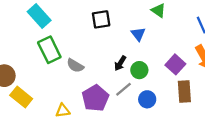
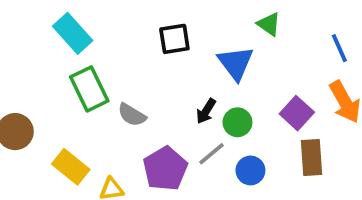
blue triangle: (138, 34) -> (236, 63), size x1.5
yellow rectangle: (21, 97) -> (71, 167), moved

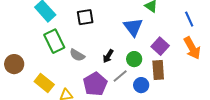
black square: (174, 39) -> (85, 17), moved
black arrow: (206, 111) -> (108, 56), moved
purple square: (297, 113) -> (160, 46), moved
brown rectangle: (312, 157) -> (158, 70), moved

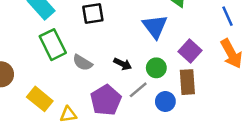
black arrow: (108, 56) -> (123, 64), turned -96

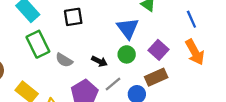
green circle: (156, 68) -> (127, 54), moved
brown rectangle: (187, 82) -> (156, 77), turned 70

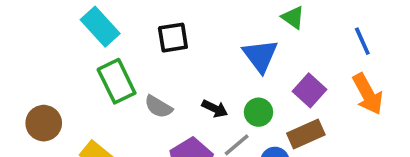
green circle: (127, 54) -> (259, 112), moved

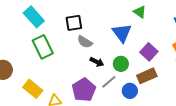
gray semicircle: (158, 107) -> (85, 42), moved

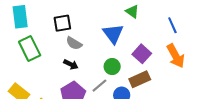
cyan rectangle: (34, 17) -> (20, 17), turned 35
black arrow: (97, 62) -> (71, 64), moved

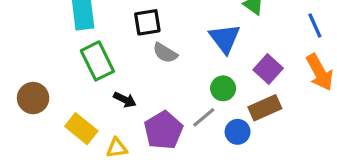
black arrow: (71, 64) -> (125, 100), moved

